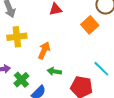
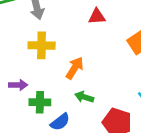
green cross: (21, 80) -> (40, 102), turned 35

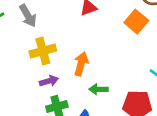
purple arrow: (18, 85) -> (49, 81), moved

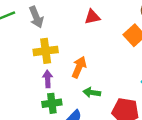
purple arrow: (49, 81) -> (48, 79), turned -84

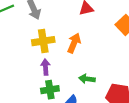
orange arrow: (79, 67) -> (74, 43), moved

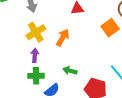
yellow cross: (43, 41) -> (36, 32), turned -30

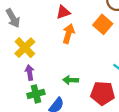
orange arrow: (63, 38) -> (68, 34), moved

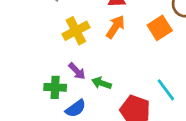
yellow cross: (25, 48) -> (76, 31), moved
purple arrow: (30, 73) -> (77, 71), moved, turned 128

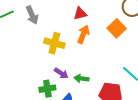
yellow cross: (76, 31) -> (54, 43), turned -36

